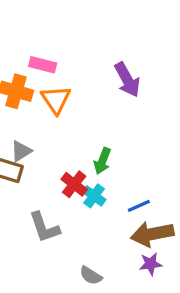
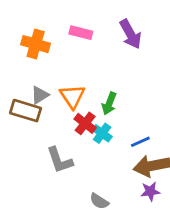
pink rectangle: (43, 65) -> (81, 33), moved
orange triangle: (56, 100) -> (72, 96), moved

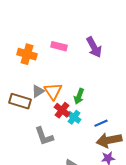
gray triangle: (40, 95) -> (38, 91), moved

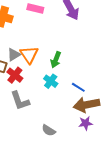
red cross: (62, 110) -> (15, 75), moved
blue line: (101, 123) -> (78, 87), turned 56

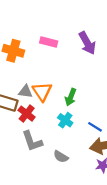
gray triangle: (14, 55) -> (26, 92), turned 40
gray semicircle: (49, 130) -> (61, 157), moved

